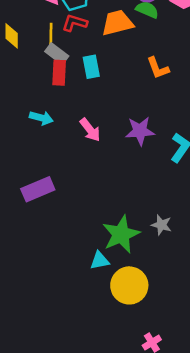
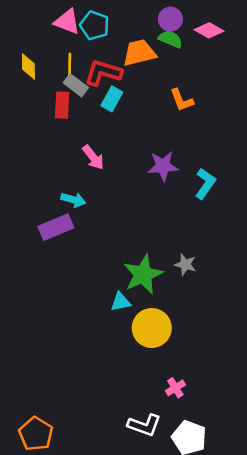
red L-shape: (75, 23) -> (103, 73), moved, size x1.4
cyan rectangle: (91, 67) -> (112, 99), turned 40
red rectangle: (59, 73) -> (62, 105), moved
cyan arrow: (41, 118) -> (73, 200), moved
pink arrow: (90, 130) -> (93, 157), moved

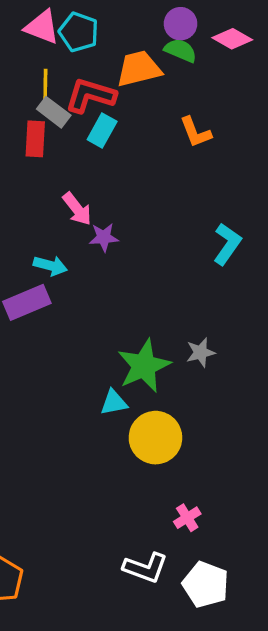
purple star: (163, 166) -> (104, 237), moved, size x0.7
gray star: (185, 264) -> (201, 352), turned -30

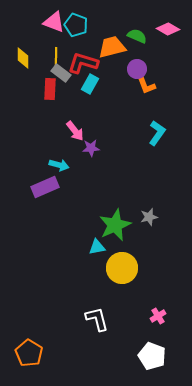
purple circle: (181, 24) -> (137, 69), moved
cyan L-shape: (227, 244) -> (157, 133), moved
pink cross: (187, 518) -> (158, 316), moved
white L-shape: (145, 568) -> (97, 319), moved, turned -124

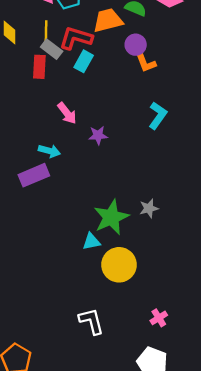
purple star: (91, 148) -> (98, 135), moved

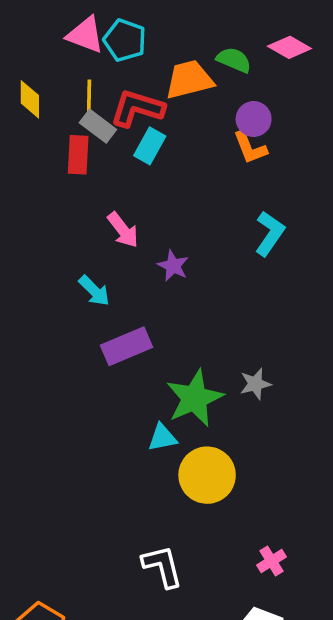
purple circle: (136, 45) -> (254, 119), moved
purple star: (98, 135) -> (173, 266), turned 30
cyan arrow: (49, 151) -> (94, 291), turned 30
purple rectangle: (34, 175) -> (127, 346), moved

